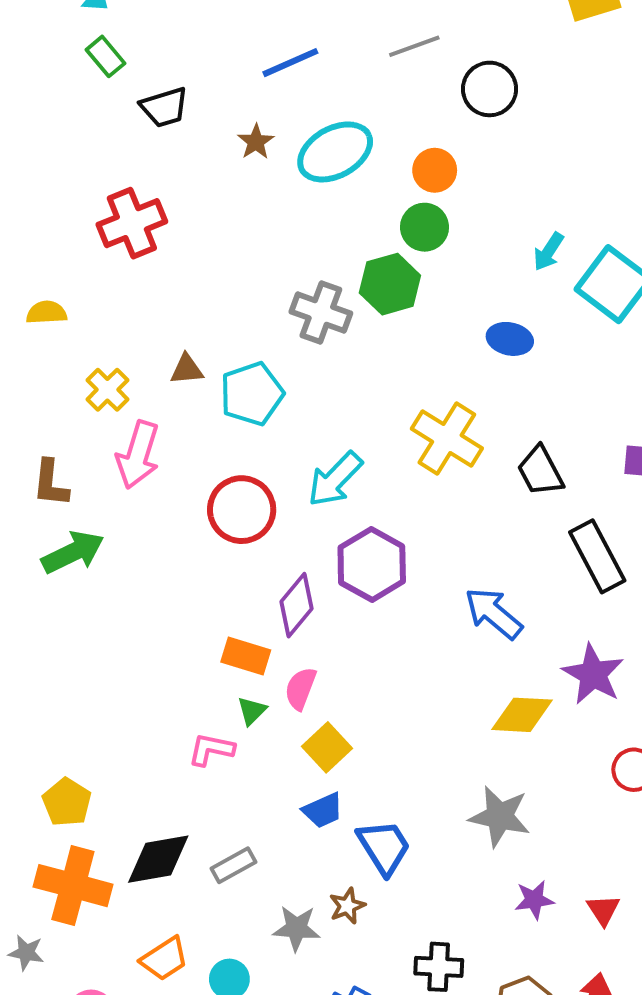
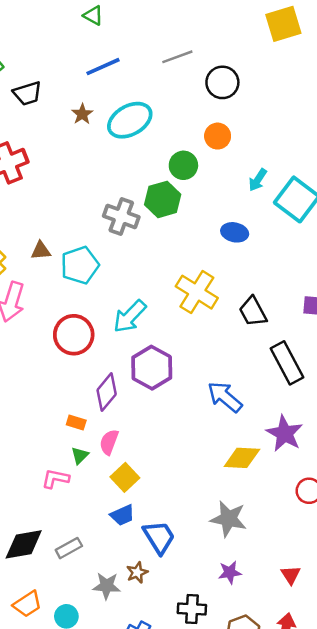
orange circle: (435, 170) -> (218, 136), moved
orange rectangle: (246, 656) -> (76, 423), size x0.7
purple star: (534, 900) -> (230, 572), moved

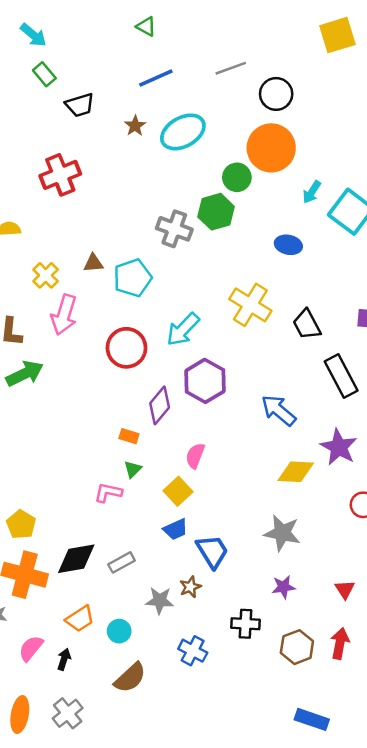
orange circle: (218, 136) -> (271, 148), size x1.8
pink semicircle: (109, 442) -> (195, 456), moved

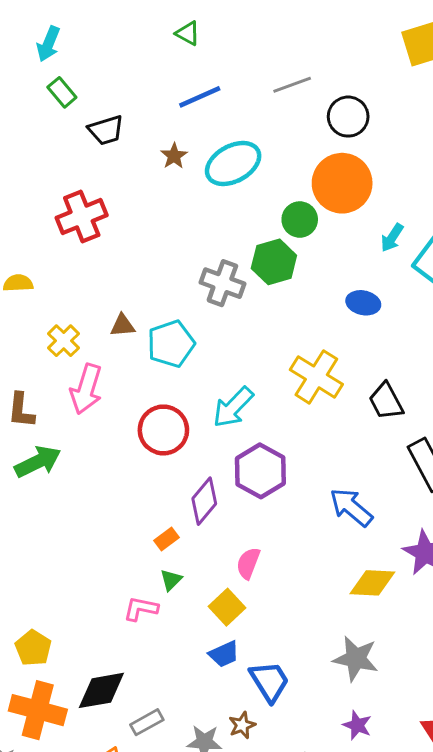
cyan arrow: (33, 35) -> (48, 44), turned 72
orange rectangle: (129, 436) -> (166, 539), turned -54
gray rectangle: (122, 562) -> (147, 722), moved
purple star: (283, 587) -> (357, 725), turned 30

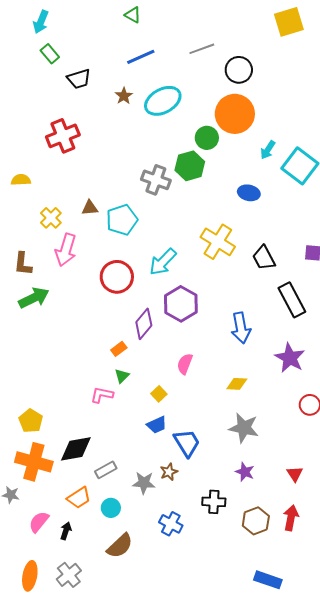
blue arrow: (351, 507) -> (241, 328), turned -140
pink semicircle: (248, 563) -> (185, 364), moved
yellow diamond: (372, 583) -> (237, 384), moved, size x0.7
yellow square: (227, 607) -> (159, 394), size x0.7

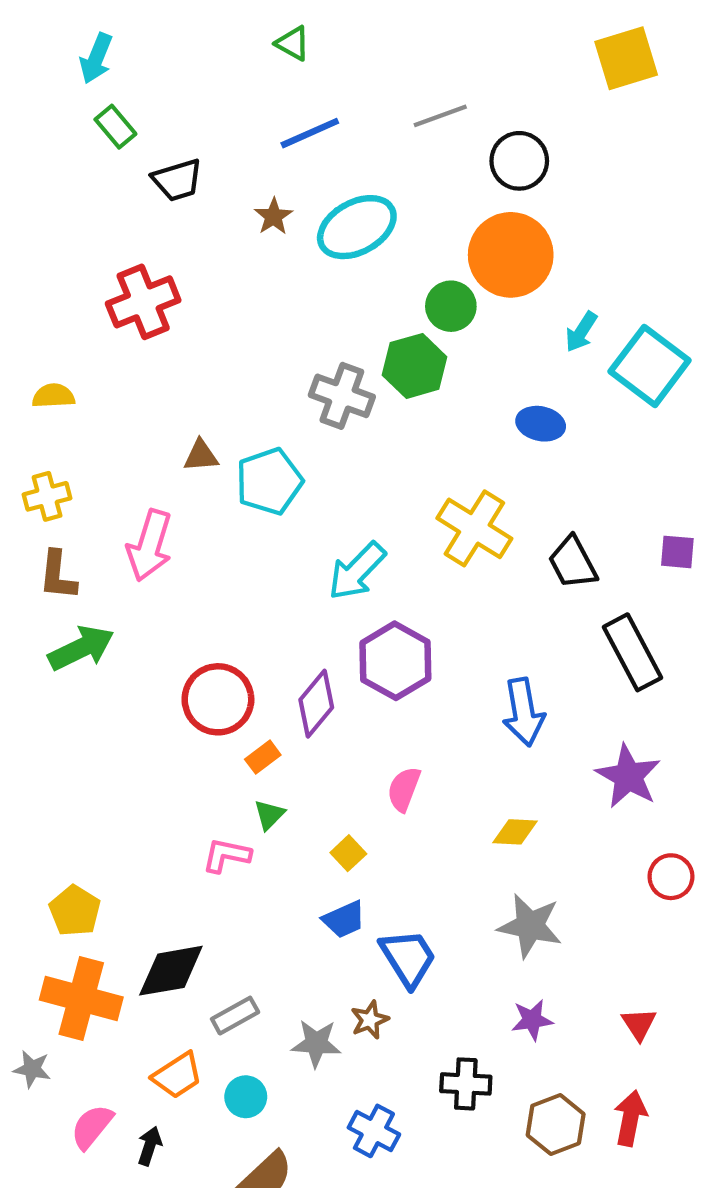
yellow cross: (51, 218) -> (47, 496), moved, turned 30
red circle: (117, 277) -> (218, 699), moved
purple star: (245, 472) -> (532, 1020), turned -30

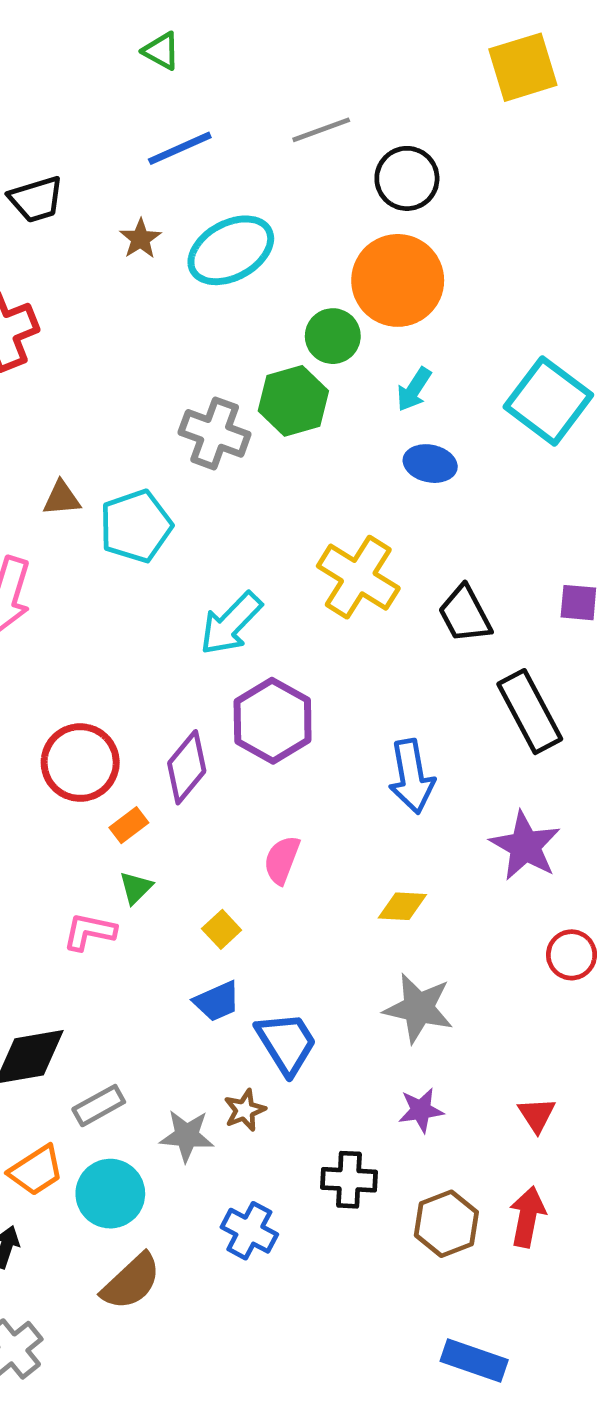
cyan arrow: (581, 332) -> (414, 389), moved
cyan circle: (246, 1097) -> (110, 1194), size x1.5

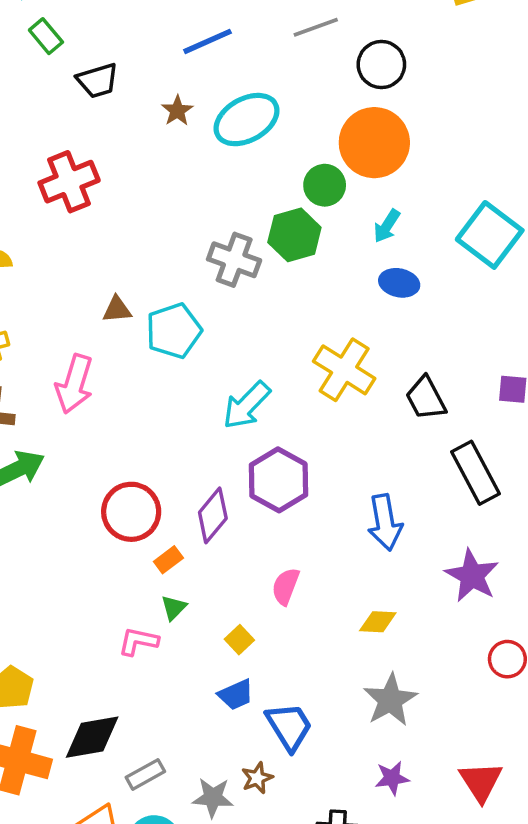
gray star: (419, 1008) -> (390, 700), turned 30
red triangle: (537, 1115) -> (481, 782), size x1.5

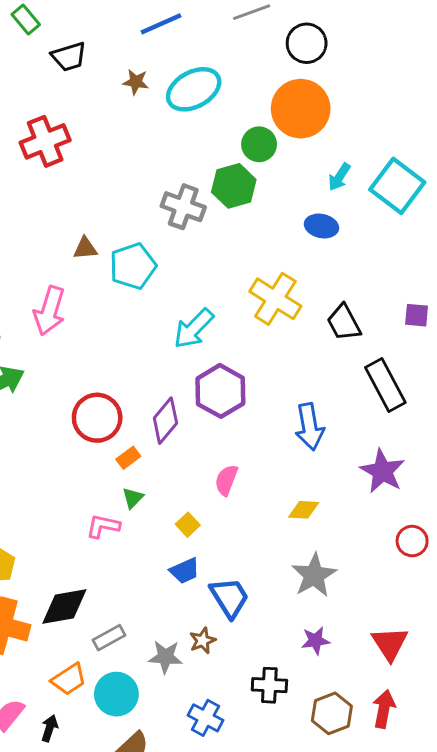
brown star: (177, 111) -> (136, 82), turned -30
cyan arrow: (387, 226) -> (339, 177), moved

